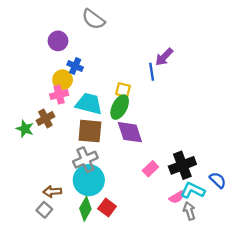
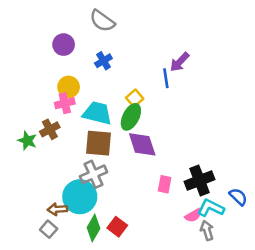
blue cross: (75, 66) -> (103, 61), moved, turned 35
yellow square: (123, 90) -> (135, 98), turned 35
pink rectangle: (150, 169) -> (165, 184), turned -35
cyan circle: (89, 180) -> (80, 197), moved

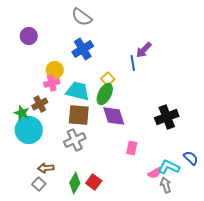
purple circle: (64, 45) -> (29, 36), moved
blue cross: (103, 61) -> (83, 49), size x1.5
black cross: (200, 181) -> (167, 117), moved
cyan circle: (80, 197) -> (29, 130), moved

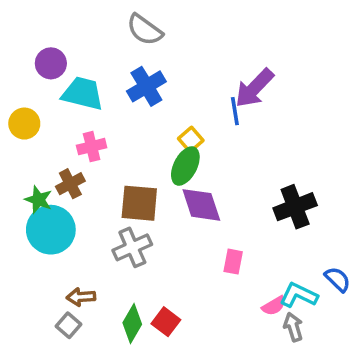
purple arrow: (144, 50) -> (254, 88), size x1.4
yellow circle: (55, 70) -> (24, 124), moved
cyan trapezoid: (78, 91) -> (83, 93), moved

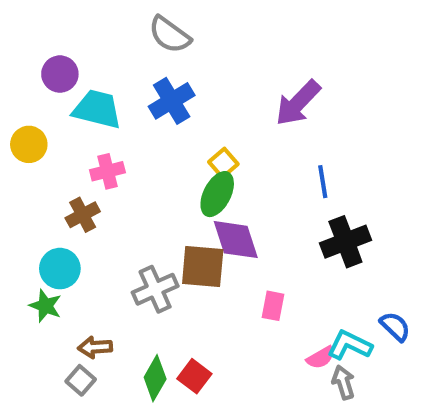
blue line: (235, 111) -> (323, 182), moved
green star: (38, 200) -> (45, 306), moved
brown square: (139, 203) -> (203, 266), moved
cyan circle: (51, 230) -> (60, 269), size x0.7

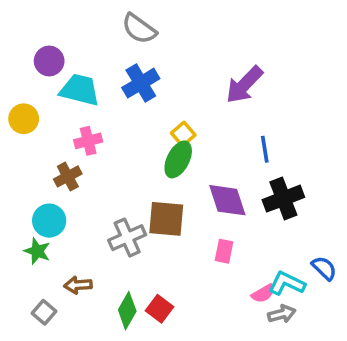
purple diamond: (236, 240) -> (227, 200), moved
gray square: (81, 380) -> (44, 312), moved
gray arrow: (343, 382) -> (282, 314), turned 92

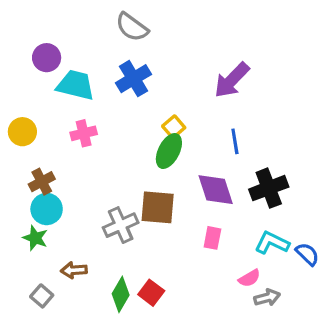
yellow circle: (24, 119) -> (22, 132), moved
blue line: (265, 149) -> (235, 141), moved
brown cross: (68, 176) -> (42, 182), moved
cyan L-shape: (287, 283) -> (272, 243), moved

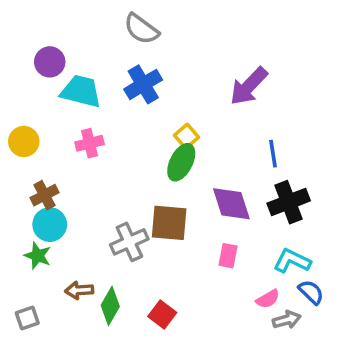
blue line: (235, 141) -> (273, 154), moved
blue semicircle: (307, 254) -> (311, 292), moved
green diamond: (121, 294) -> (110, 306), moved
gray square: (42, 296) -> (27, 318), moved, turned 30

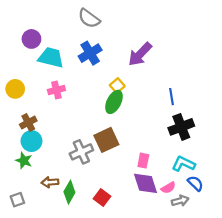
purple arrow: (249, 86) -> (140, 54), moved
purple diamond: (231, 204) -> (145, 183), moved
brown square: (169, 223) -> (106, 140), turned -30

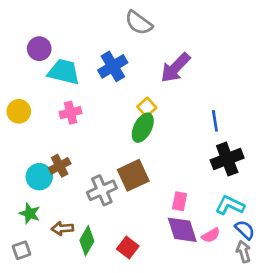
gray semicircle: (89, 18) -> (139, 23), moved
brown cross: (28, 123) -> (60, 166), moved
green star: (24, 161) -> (30, 213), moved
gray arrow: (180, 201) -> (244, 252), moved, turned -91

